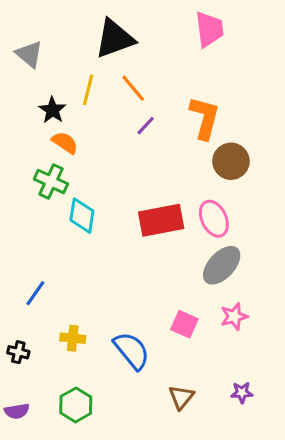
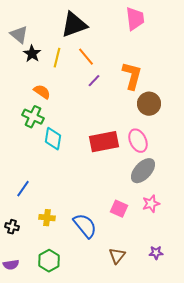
black star: (52, 110) -> (32, 54), moved

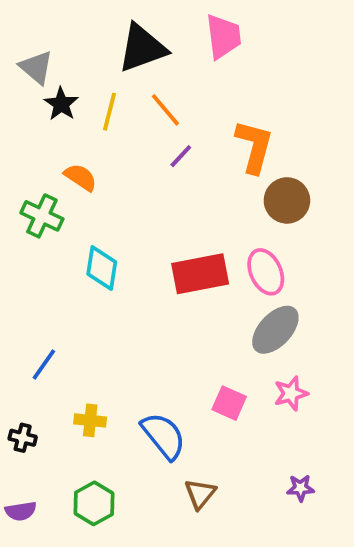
pink trapezoid: (135, 19) -> (223, 36), moved
green cross: (33, 117) -> (42, 216), moved
brown triangle: (117, 256) -> (200, 494), moved

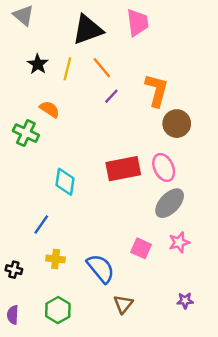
gray triangle: (36, 67) -> (23, 15), moved
cyan diamond: (102, 268) -> (65, 182), moved
blue line: (44, 364) -> (41, 225), moved
purple semicircle: (21, 511) -> (13, 315), turned 102

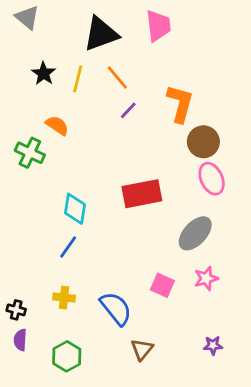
pink ellipse: (164, 167) -> (212, 179), moved
blue line: (41, 225) -> (68, 247), moved
purple semicircle: (13, 315) -> (20, 340), moved

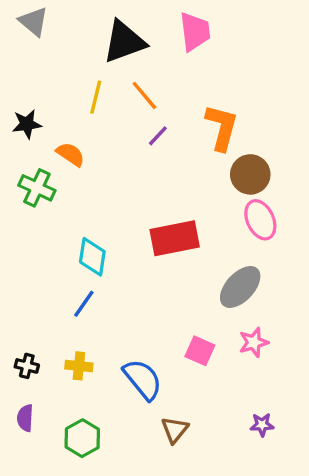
black star: (44, 73) -> (27, 124), moved, turned 30
black cross: (16, 310) -> (27, 366), moved

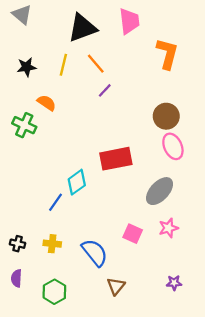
black star: (27, 124) -> (26, 67), moved
orange L-shape: (222, 127) -> (167, 54), moved
cyan diamond: (92, 257) -> (77, 182), moved, turned 45

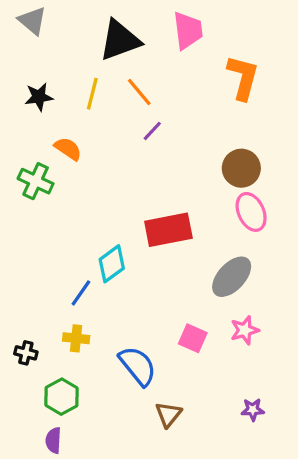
yellow cross: (52, 244) -> (76, 338), moved
purple semicircle: (16, 278) -> (53, 440), moved
green hexagon: (54, 292) -> (62, 397), moved

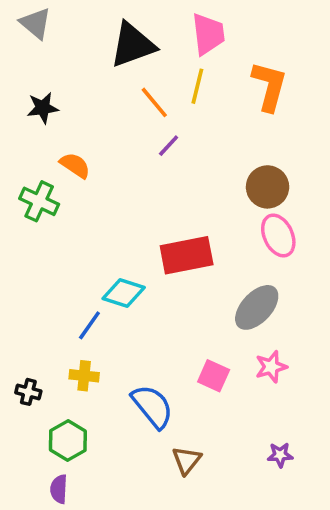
yellow line: (92, 94) -> (197, 86), moved
cyan diamond: (112, 264) -> (124, 293), turned 54

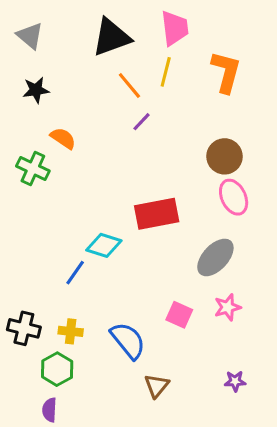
gray triangle: (36, 23) -> (30, 36), moved
yellow cross: (84, 376) -> (71, 331), moved
black cross: (28, 392) -> (24, 328), size x1.5

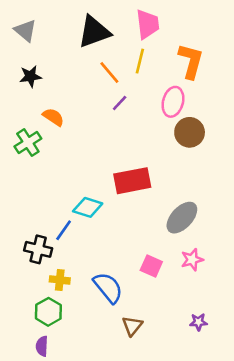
green cross: (33, 168) -> (28, 143), turned 32
pink ellipse: (234, 197) -> (173, 102), moved, turned 40
black cross: (24, 328) -> (38, 249), moved

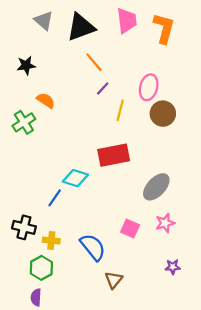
gray triangle: (25, 31) -> (44, 21), moved
yellow line: (140, 61) -> (120, 110), moved
orange L-shape: (191, 61) -> (164, 28), moved
black cross: (38, 249) -> (24, 227), moved
purple star: (198, 322) -> (173, 267), moved

